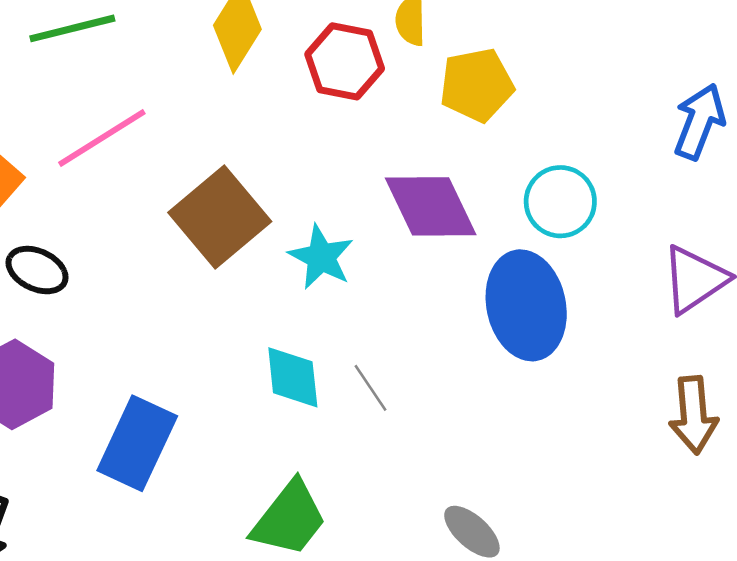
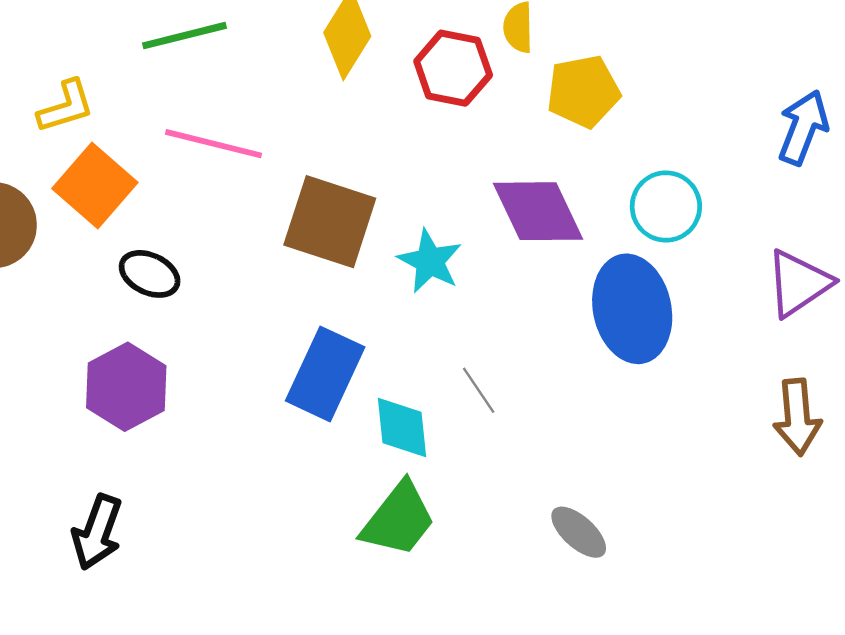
pink line: (102, 138) -> (213, 144), turned 46
brown square: (220, 217) -> (330, 222), turned -32
cyan diamond: (293, 377) -> (402, 427), moved
blue rectangle: (137, 443) -> (325, 374), moved

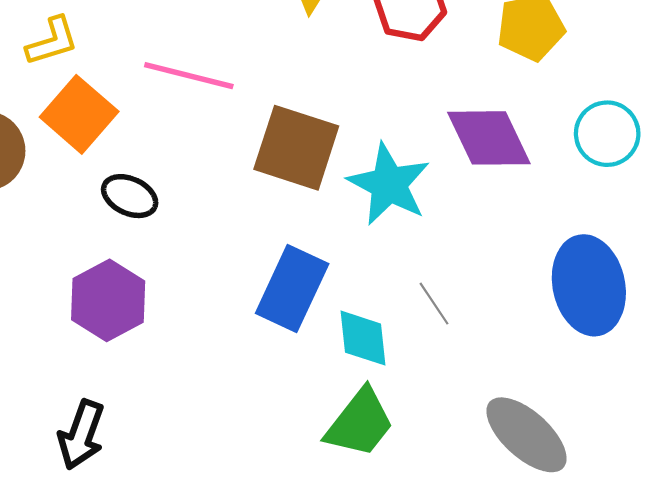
cyan star: (430, 261) -> (389, 184), size x1.4
blue ellipse: (632, 309) -> (589, 285), moved
gray ellipse: (579, 532) -> (526, 435), size x1.6

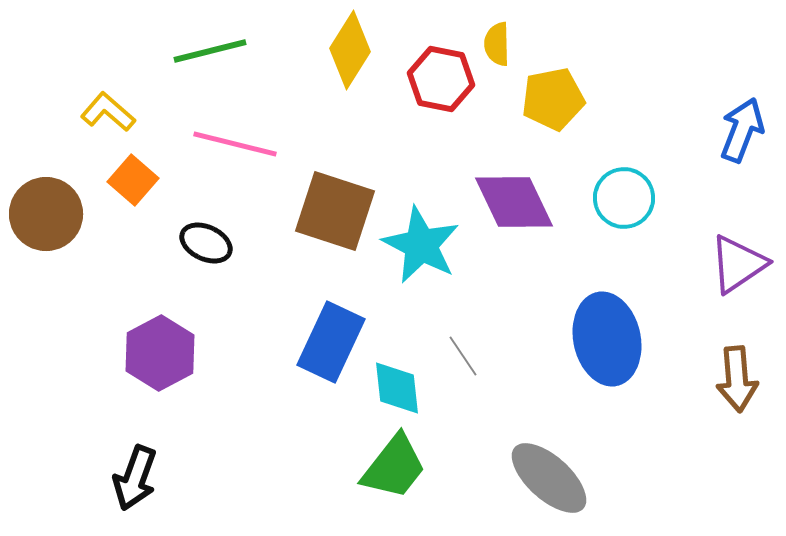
yellow L-shape: (52, 41) -> (108, 112), turned -122
orange square: (79, 114) -> (133, 180), size x0.7
black ellipse: (130, 196) -> (206, 243), moved

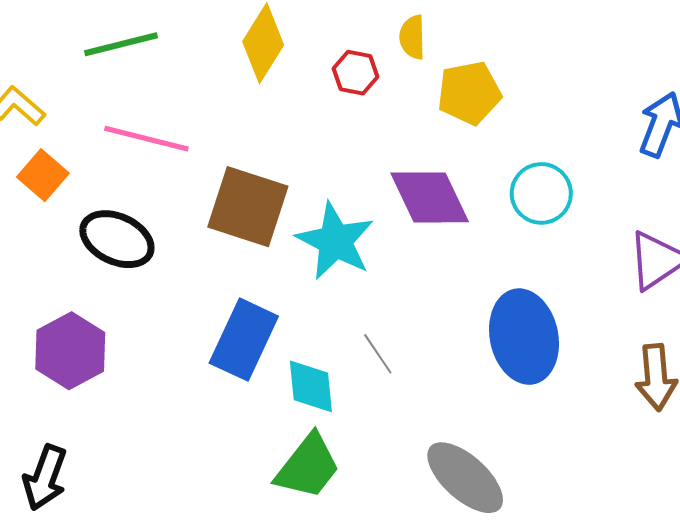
red hexagon: (441, 79) -> (356, 73), size x0.7
black ellipse: (206, 243) -> (117, 239), size x1.4

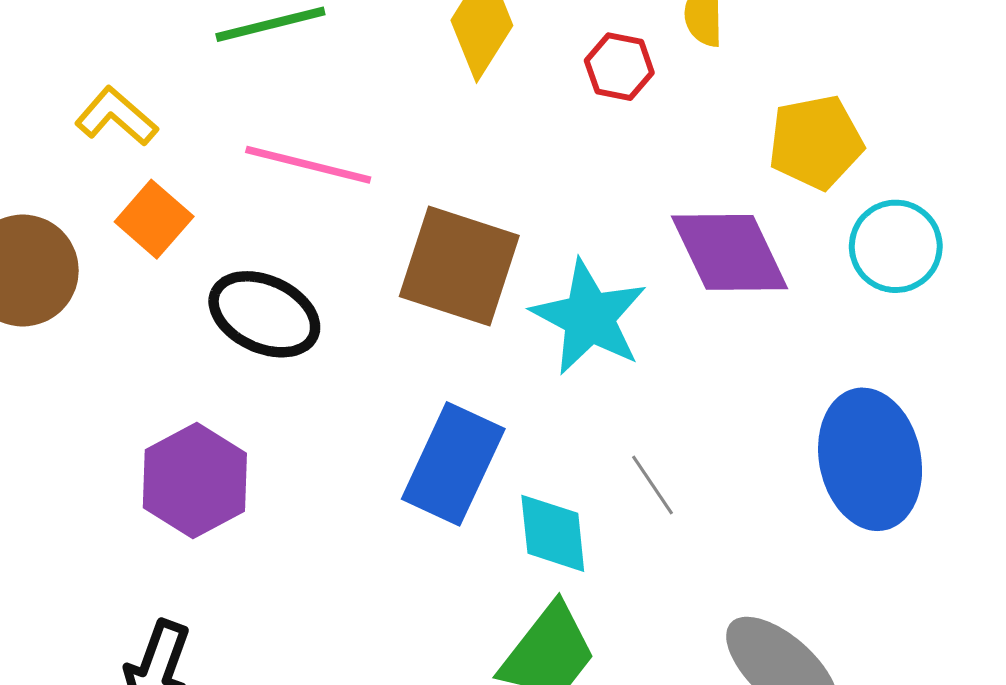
yellow pentagon: (469, 93) -> (816, 142), moved

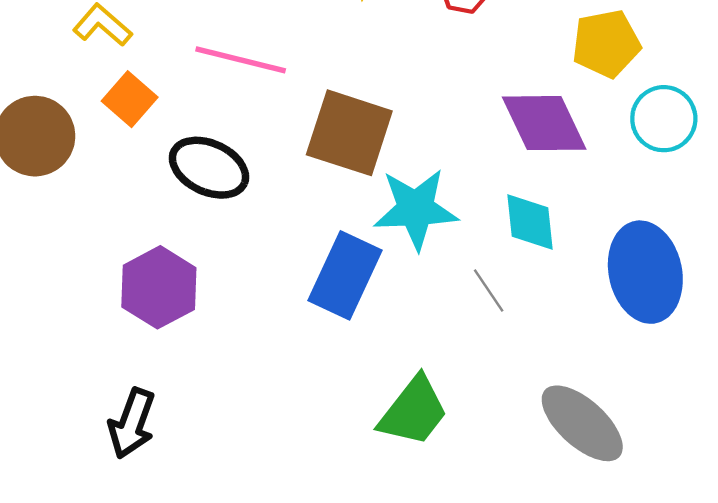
cyan star: (589, 317) -> (416, 209), moved, turned -30
cyan diamond: (553, 533) -> (530, 222), moved

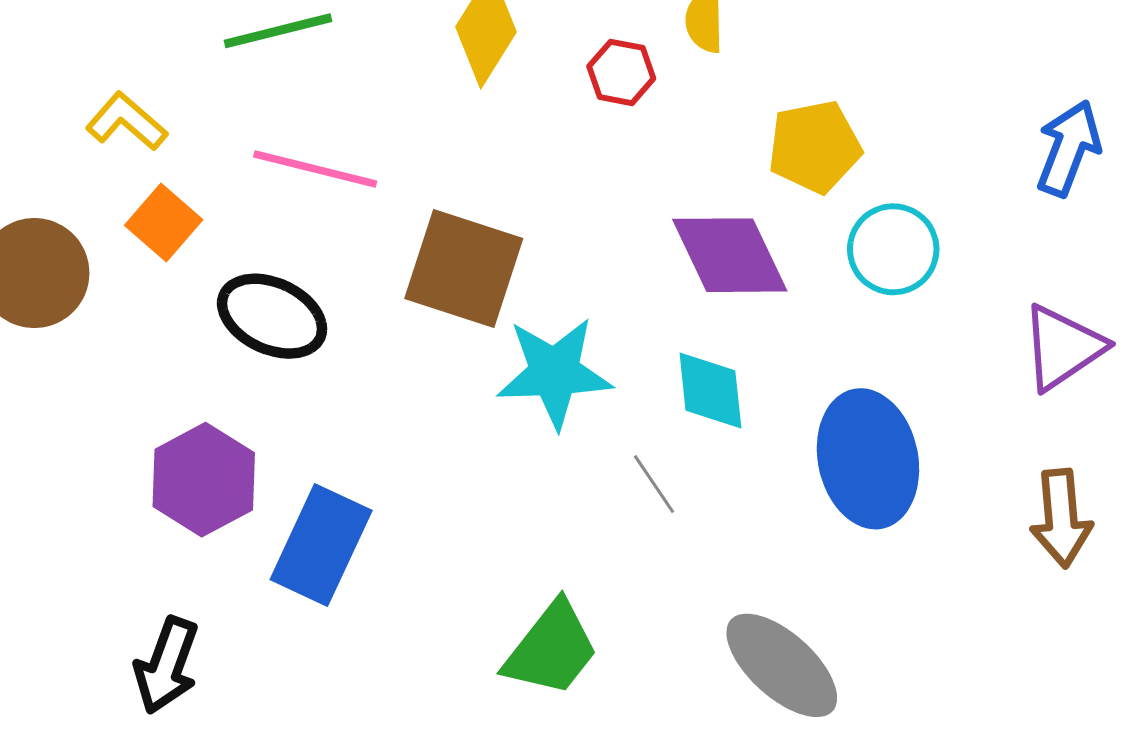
blue rectangle: (345, 275) -> (321, 545), moved

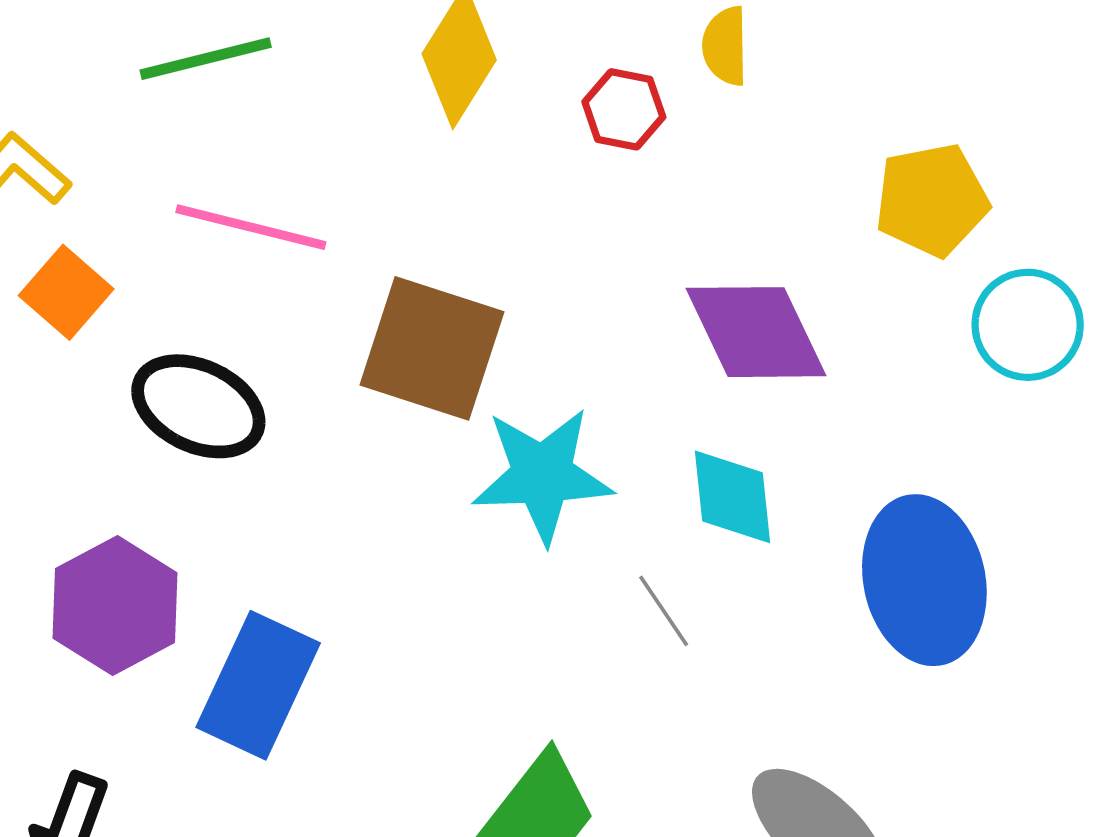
yellow pentagon: (814, 147) -> (932, 200), moved
cyan circle: (893, 249) -> (1028, 325), moved

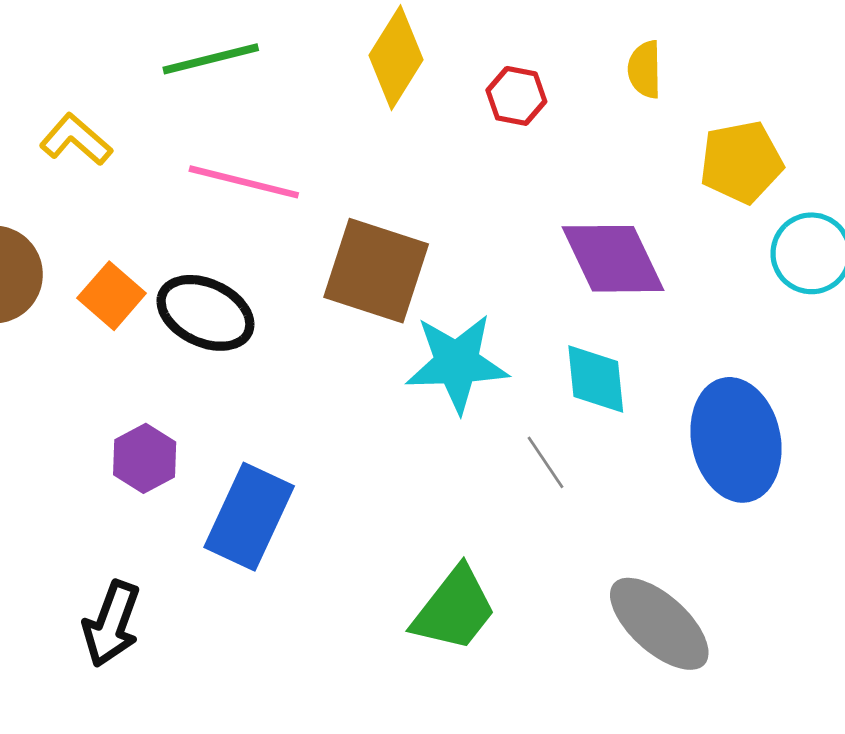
yellow semicircle: (725, 46) -> (645, 69), moved
orange square: (66, 292) -> (112, 296), moved
purple hexagon: (115, 605) -> (145, 458), size x0.7

